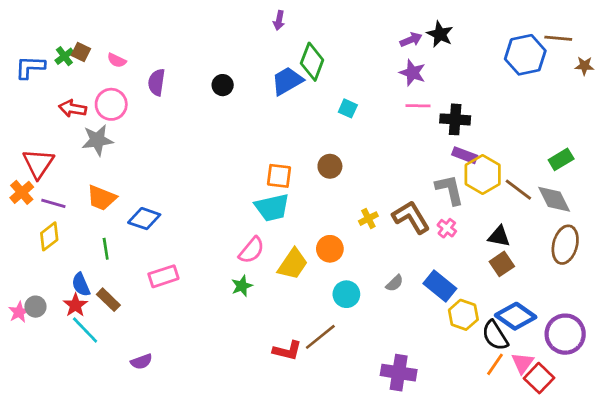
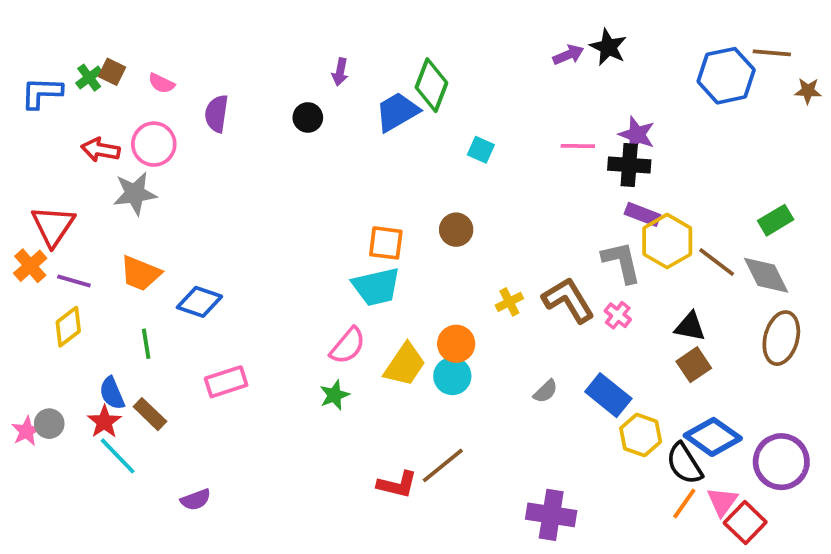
purple arrow: (279, 20) -> (340, 72), moved
purple star: (412, 73) -> (637, 135), moved
cyan circle: (346, 294) -> (452, 376), moved

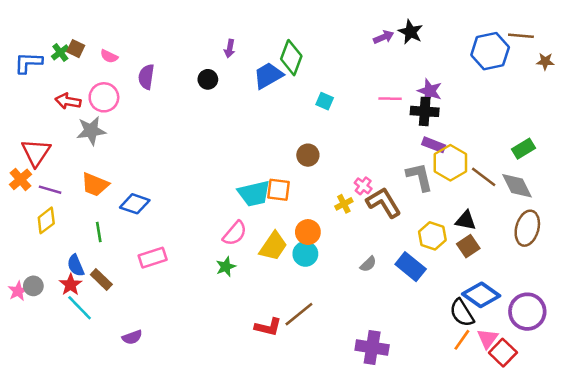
orange square: (386, 243) -> (278, 190), moved
pink cross: (618, 315) -> (363, 186), moved
yellow hexagon: (641, 435) -> (432, 236), moved

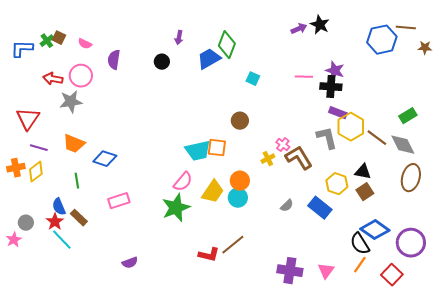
orange cross: (21, 179) -> (16, 168), moved, turned 30
green star: (226, 267) -> (176, 208), size x1.8
pink star: (18, 291) -> (14, 240), moved
purple semicircle: (132, 337) -> (130, 263), moved
pink triangle: (488, 339) -> (326, 271), moved

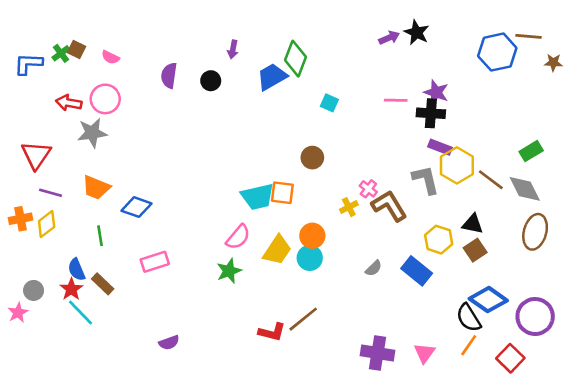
purple semicircle: (114, 60) -> (169, 75), moved
green star: (176, 208) -> (229, 271), size x0.7

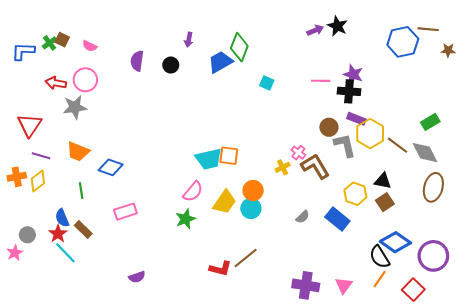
brown circle: (312, 158) -> (329, 127), moved

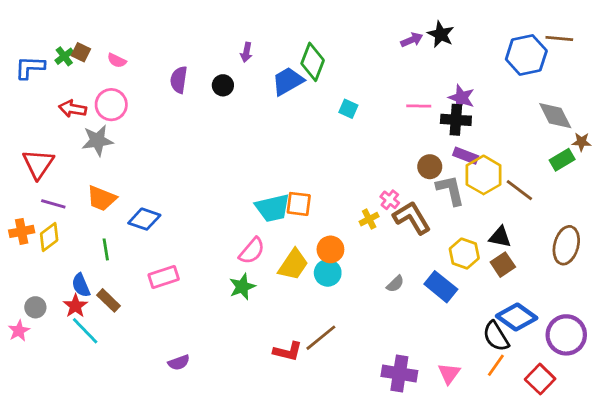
brown star: (448, 50) -> (581, 142), moved
gray diamond: (425, 153) -> (555, 116), moved

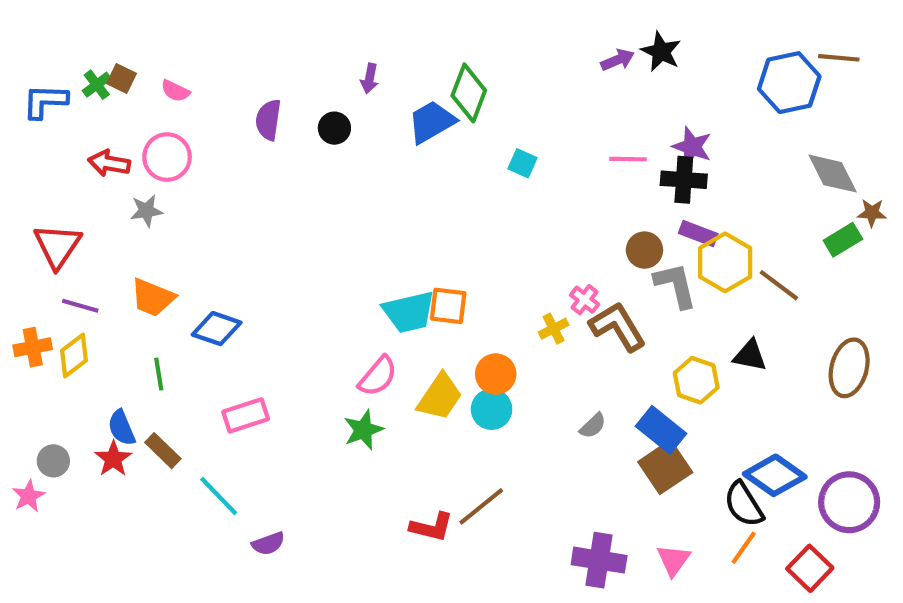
gray star: (97, 140) -> (146, 211), size x0.7
brown square: (503, 265) -> (665, 467), moved, size x1.4
cyan line: (85, 331) -> (219, 496), moved

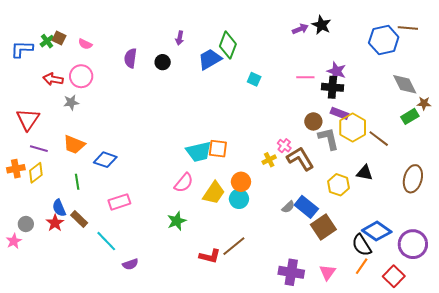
green star: (363, 430) -> (177, 221), moved
blue rectangle: (661, 430) -> (306, 207), moved

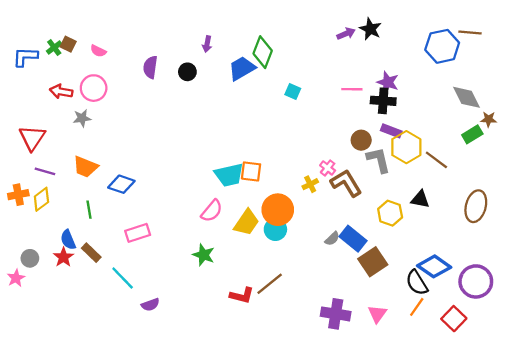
orange circle: (241, 182) -> (278, 210), size x1.4
green star: (177, 221) -> (204, 255), turned -30

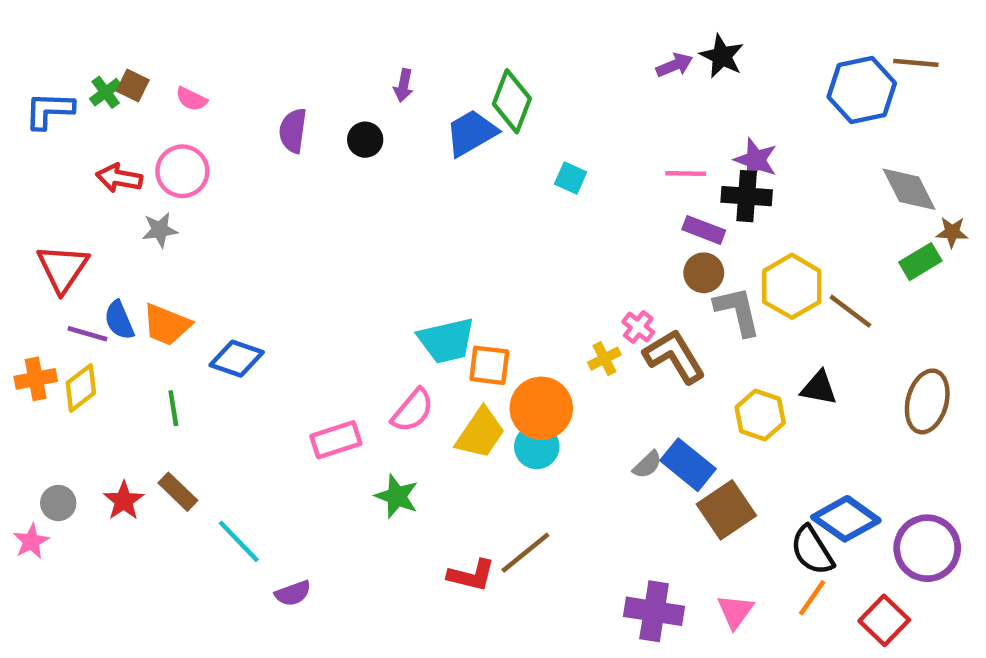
purple rectangle: (391, 131) -> (704, 230), moved
orange square: (251, 171) -> (489, 365), moved
pink rectangle: (138, 233) -> (336, 440), moved
blue semicircle: (68, 240) -> (119, 320), moved

